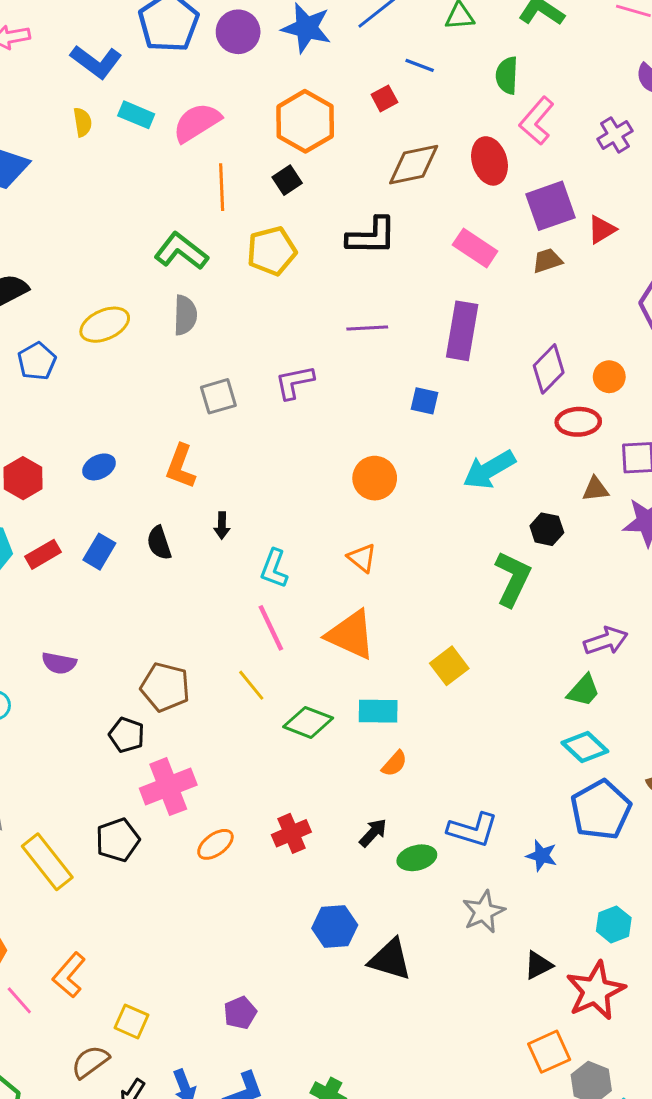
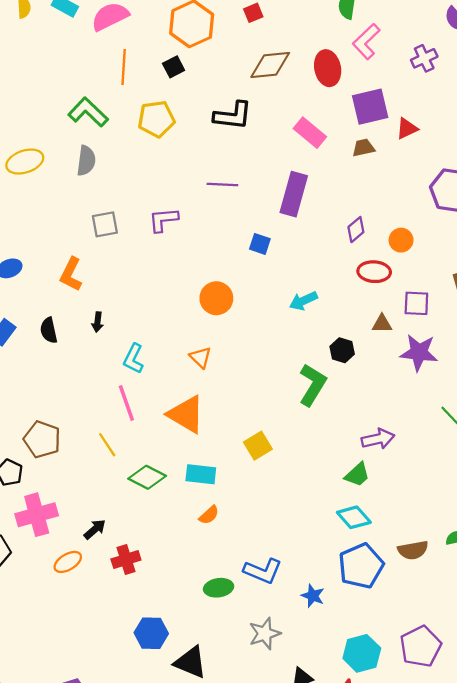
purple diamond: (549, 369) -> (356, 230), size x0.7
cyan arrow: (489, 470) -> (303, 301), size x0.7
black arrow: (373, 833) -> (95, 529), moved
cyan hexagon: (614, 924) -> (362, 653), size x1.4

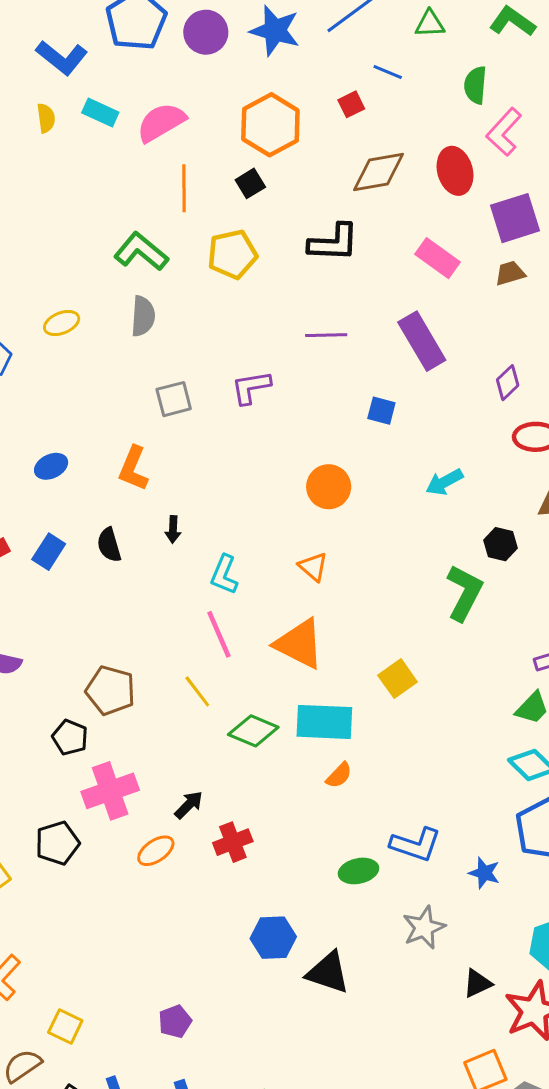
yellow ellipse: (25, 162) -> (62, 323), size x0.7
purple rectangle: (294, 194) -> (422, 341), turned -42
cyan rectangle: (201, 474) -> (324, 722), size x1.4

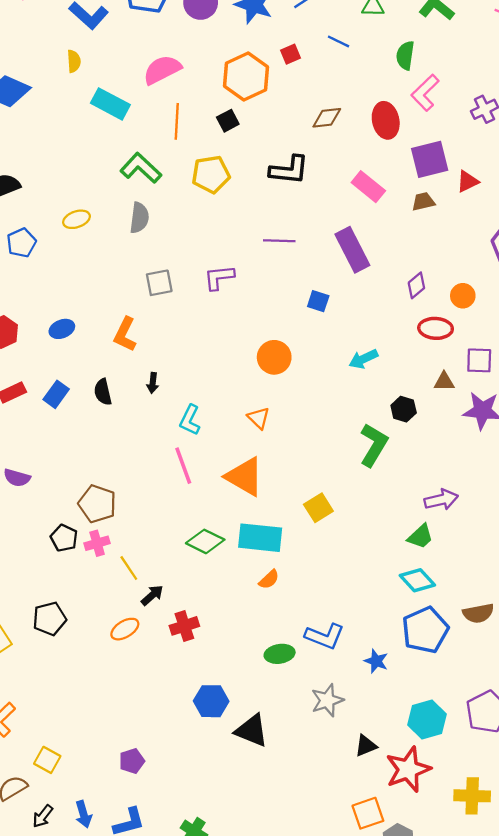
red square: (351, 104) -> (291, 54), moved
cyan rectangle: (100, 113) -> (110, 104), moved, size x1.4
brown diamond: (378, 172) -> (327, 118), size x0.7
yellow line: (197, 691) -> (129, 568), moved
pink cross: (110, 791) -> (97, 543), moved, size x0.6

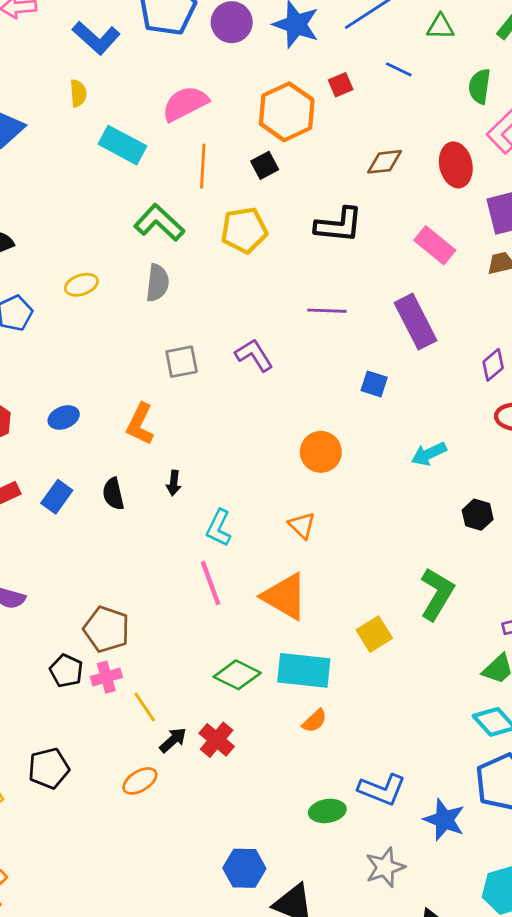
purple L-shape: (219, 277) -> (254, 355), turned 64
green L-shape: (374, 445) -> (437, 594), moved
red cross: (184, 626) -> (217, 740), moved, turned -32
blue star: (376, 661) -> (444, 820), size x1.4

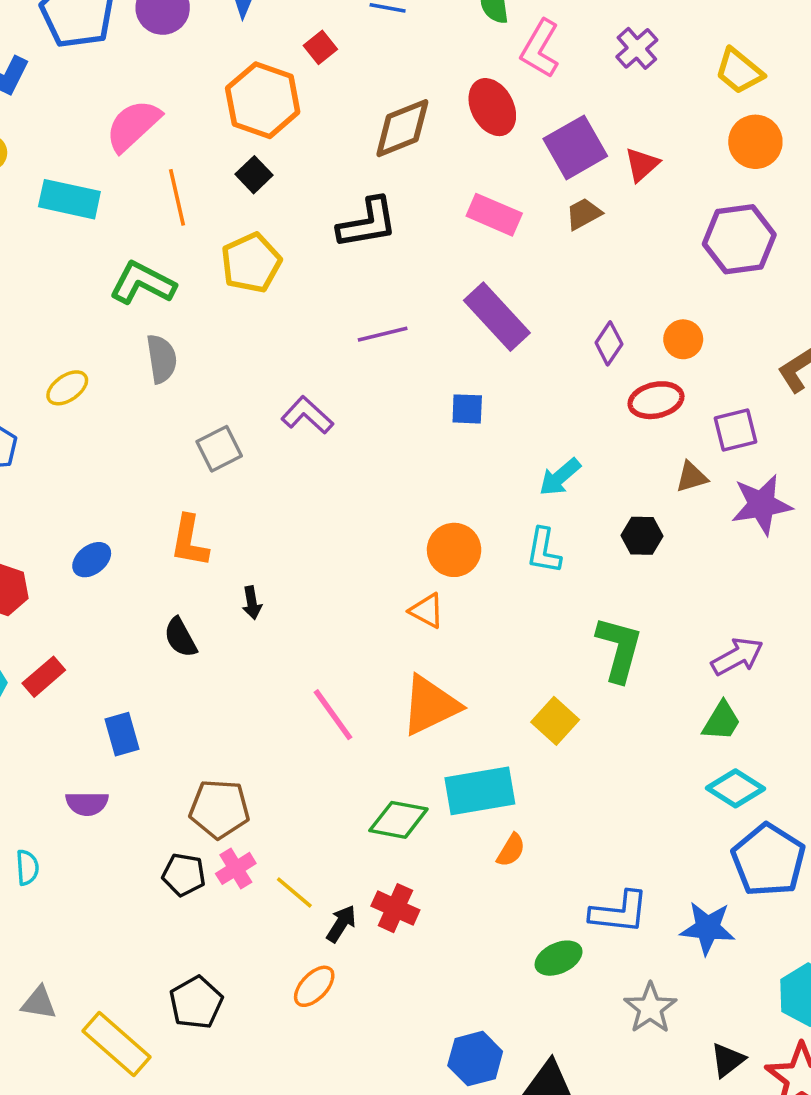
brown diamond: (385, 162) -> (402, 128), size x1.4
orange circle: (321, 452) -> (454, 550), moved
blue rectangle: (57, 497) -> (122, 734), moved, turned -36
cyan L-shape: (219, 528) -> (544, 551), moved
orange triangle: (285, 596) -> (430, 705), turned -40

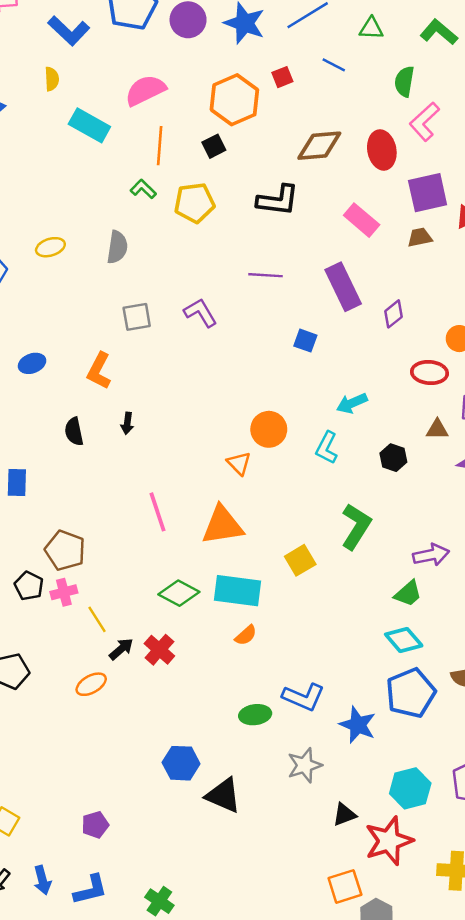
green L-shape: (143, 283) -> (143, 189), moved, size x0.6
purple diamond: (609, 343) -> (394, 314), moved

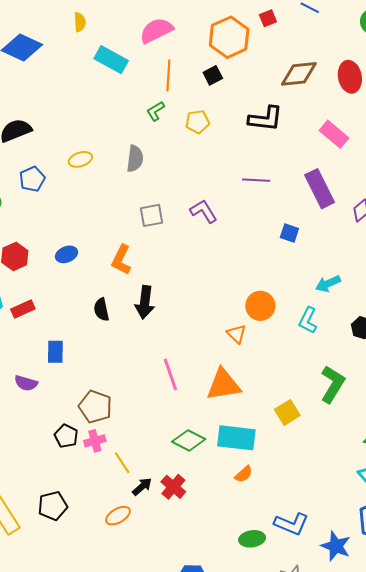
green L-shape: (143, 189) -> (156, 111), turned -75
yellow pentagon: (194, 203) -> (197, 122), size x0.7
black arrow: (127, 423) -> (145, 302), size x1.8

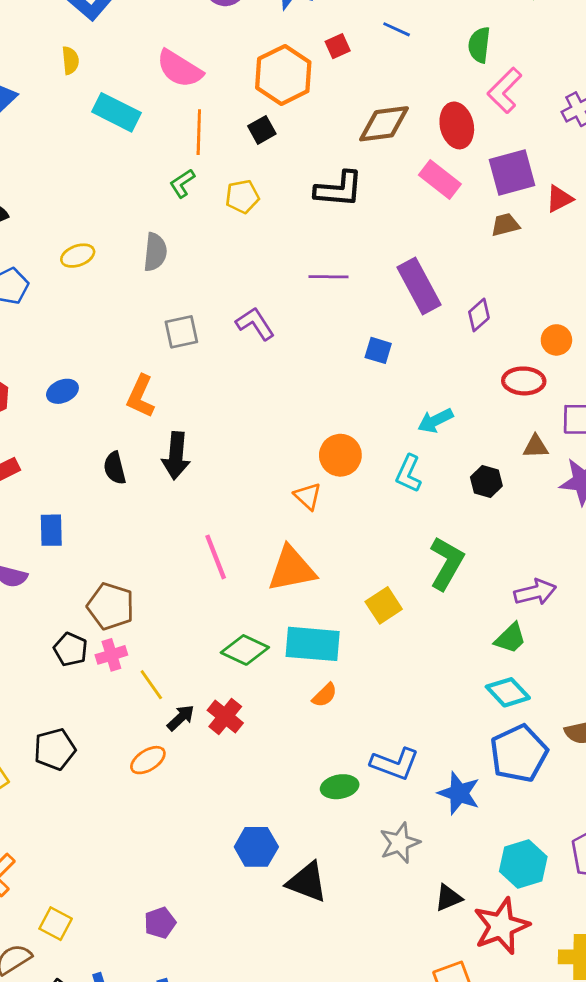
pink semicircle: (156, 30) -> (180, 69), turned -120
pink rectangle: (334, 134) -> (440, 179), moved

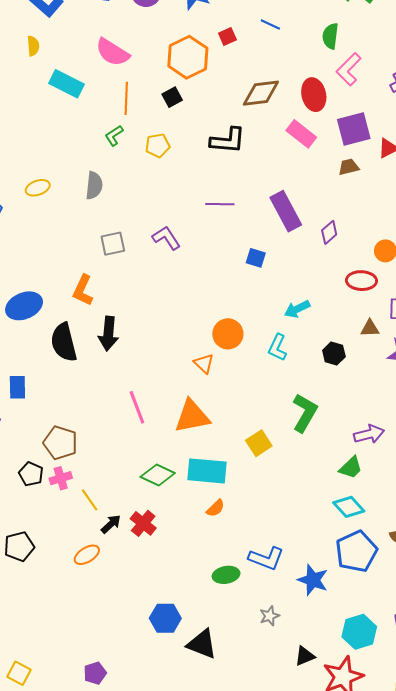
blue ellipse: (62, 391) -> (24, 306), moved, size x1.6
black semicircle: (115, 468) -> (64, 342), size x1.6
gray star: (400, 843) -> (269, 616), size x0.7

